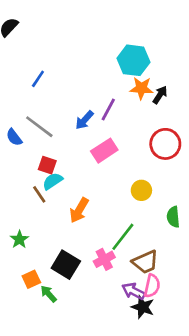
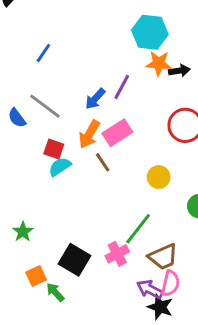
black arrow: (160, 95) -> (179, 71), turned 48
brown line: (39, 194) -> (103, 162), moved
orange arrow: (79, 210) -> (89, 134), moved

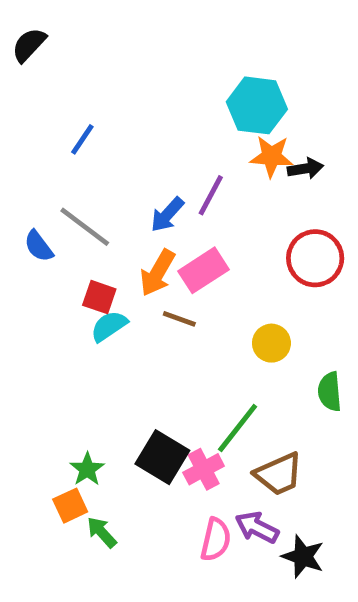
brown line: (103, 162) -> (179, 319), turned -36
green star: (23, 232) -> (87, 469), moved
black square: (74, 260) -> (162, 457), moved
pink semicircle: (170, 283) -> (216, 540), moved
black star: (160, 307) -> (303, 557), moved

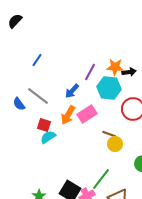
cyan hexagon: (257, 105) -> (109, 88), moved
purple line: (211, 195) -> (90, 72), moved
brown line: (179, 319) -> (109, 134), moved

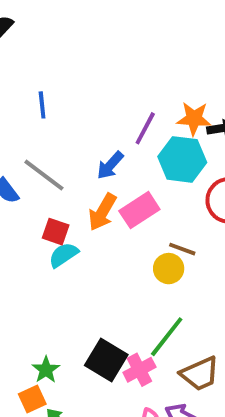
blue line: (37, 60) -> (42, 105), turned -40
yellow circle: (115, 144) -> (169, 269), moved

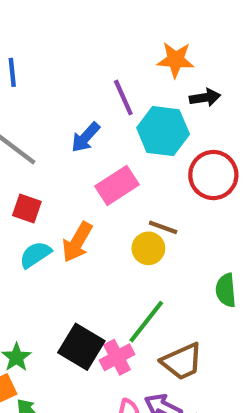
orange star: (194, 119) -> (176, 60), moved
purple line: (145, 128) -> (123, 98), turned -52
orange arrow: (102, 212) -> (77, 242), moved
cyan semicircle: (63, 255) -> (35, 255), moved

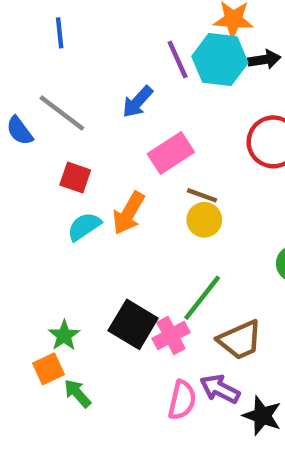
cyan hexagon: (163, 131) -> (220, 60), moved
brown line: (163, 227) -> (202, 195), moved

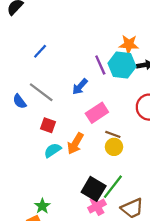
blue line: (60, 33) -> (40, 51), turned 49
black square: (133, 324) -> (94, 189), moved

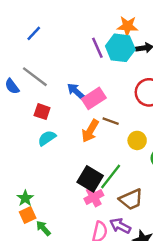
blue arrow: (80, 87) -> (76, 91), moved, turned 90
orange arrow: (75, 143) -> (90, 131), moved
yellow circle: (114, 147) -> (137, 140), moved
green star: (42, 206) -> (25, 198), moved

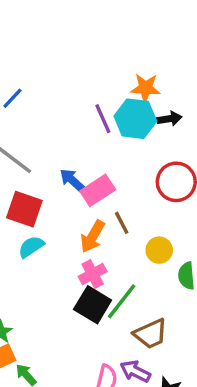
red square: (42, 112) -> (24, 209), size x1.5
brown line: (111, 121) -> (122, 223), turned 42
pink cross: (94, 197) -> (93, 274), moved

